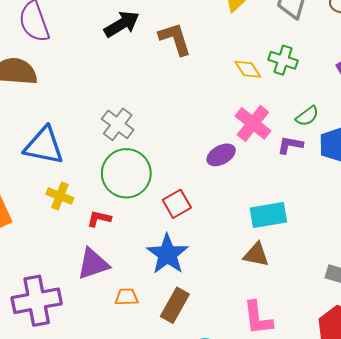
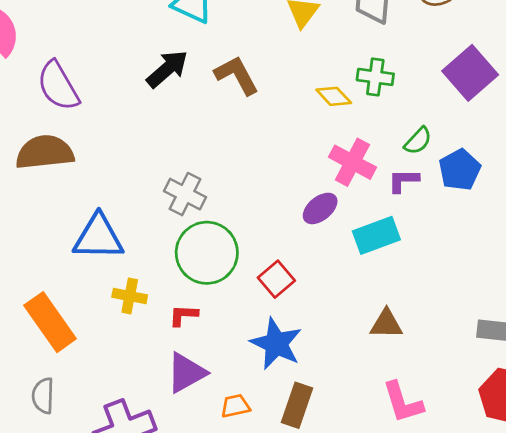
cyan rectangle: (268, 215) -> (376, 235), moved

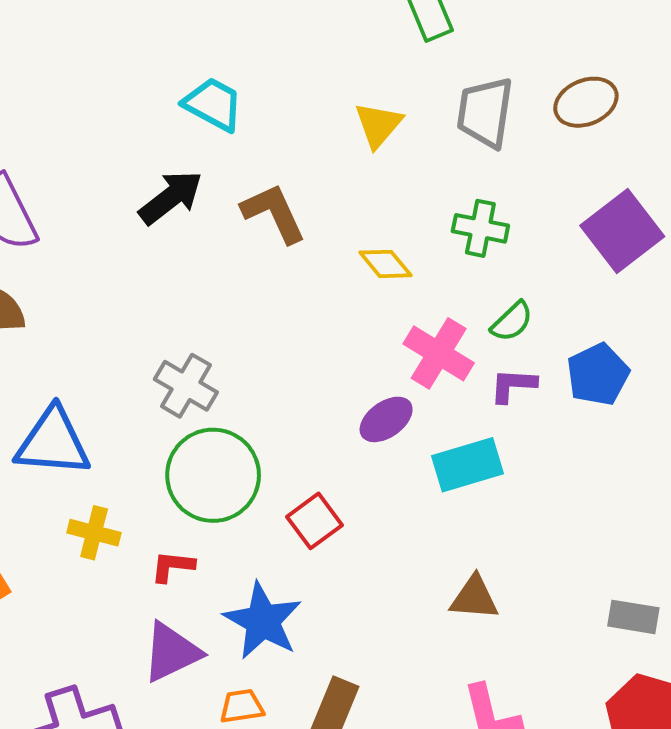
yellow diamond: (334, 96) -> (386, 264), moved
green semicircle: (418, 141) -> (512, 322), moved
blue star: (276, 344) -> (263, 621), moved

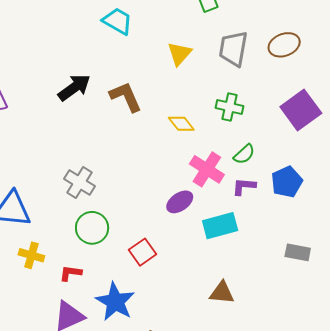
cyan trapezoid: (213, 104) -> (118, 21), moved
green circle: (213, 475) -> (92, 228), size x0.7
gray rectangle: (633, 617) -> (298, 252), moved

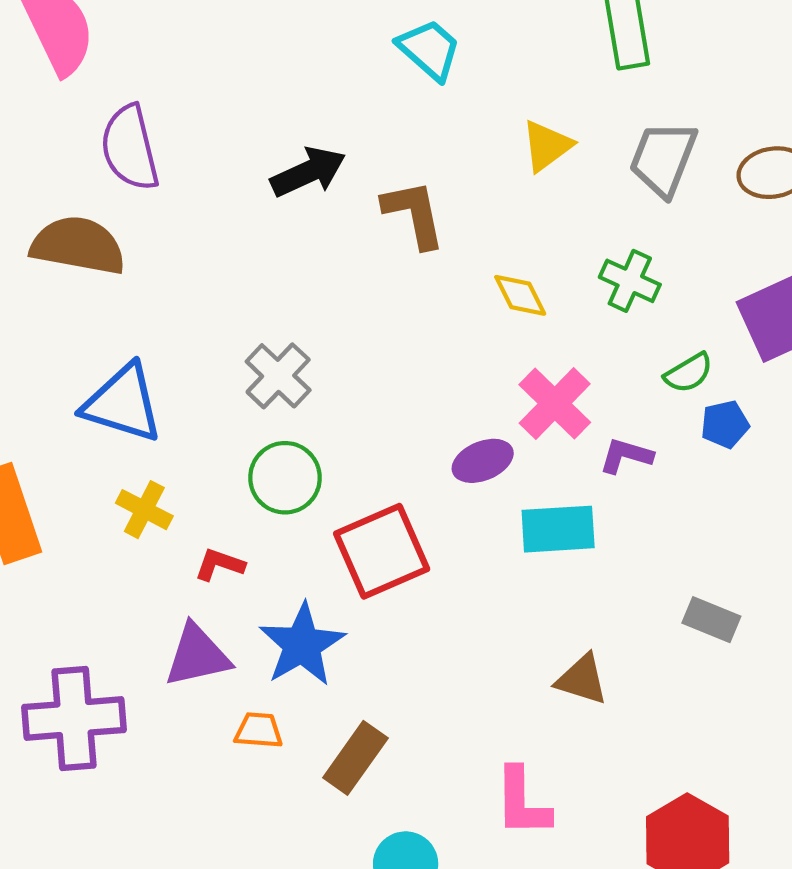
green semicircle: (244, 154) -> (689, 373), moved
blue pentagon: (287, 182) -> (725, 424), moved, size x0.7
red square: (142, 252) -> (382, 551), size x1.6
brown triangle: (222, 293) -> (582, 679), moved

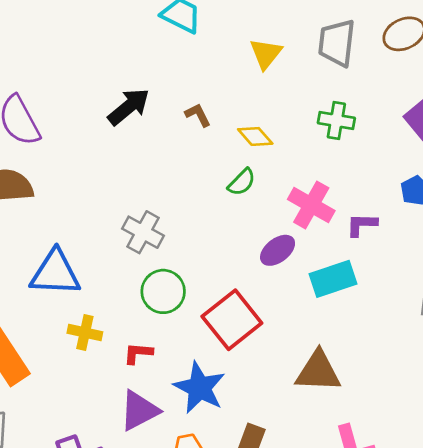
brown L-shape: (414, 214) -> (198, 115), size x0.6
yellow diamond: (520, 295) -> (255, 136), moved
green semicircle: (689, 373) -> (242, 182), moved
brown triangle: (582, 679) -> (318, 371), moved, size x1.4

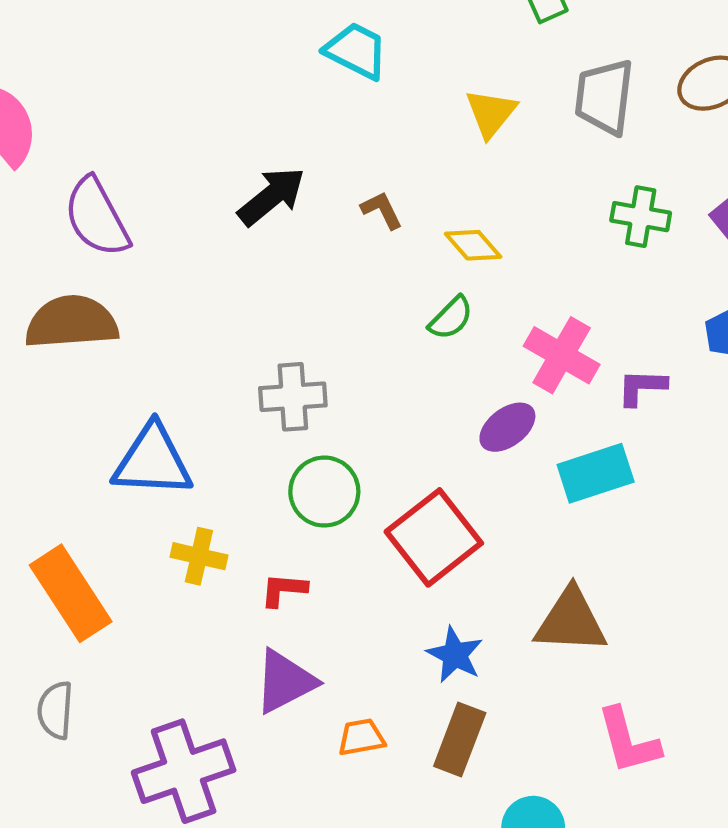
green cross: (336, 121) -> (641, 217), moved
gray cross: (143, 232) -> (293, 397), turned -33
blue star: (200, 388) -> (455, 655), moved, size x0.7

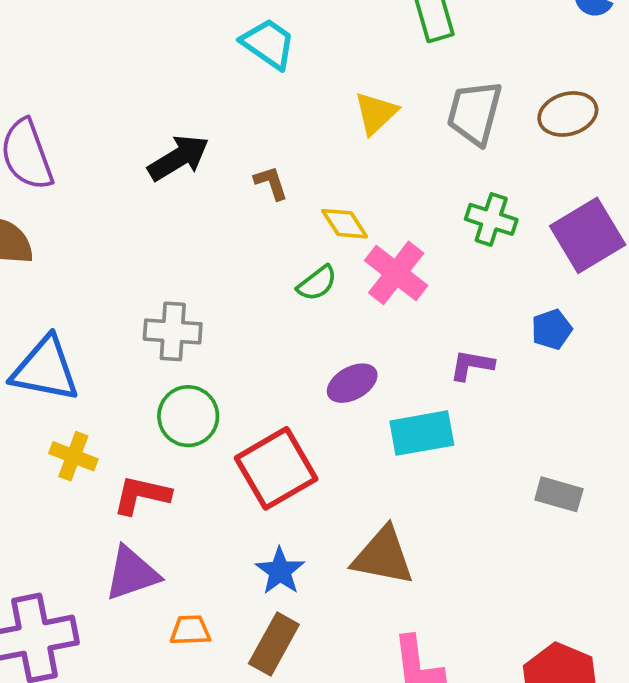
pink cross: (562, 355) -> (396, 273), moved
red L-shape: (284, 590) -> (142, 495), size x1.4

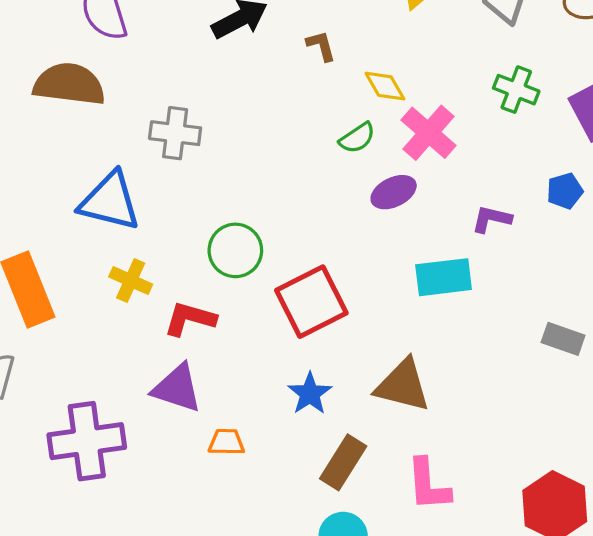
gray cross: (173, 331) -> (175, 133), moved
purple ellipse: (352, 383) -> (394, 192), moved
purple triangle: (132, 573) -> (177, 388), turned 34
brown rectangle: (274, 644) -> (343, 462), moved

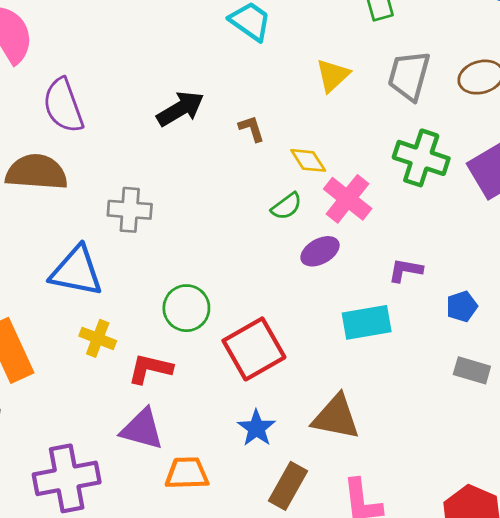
green cross: (516, 90) -> (421, 158), size x1.4
blue pentagon: (565, 191) -> (462, 306), moved
orange trapezoid: (226, 442) -> (187, 473), size x1.4

